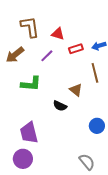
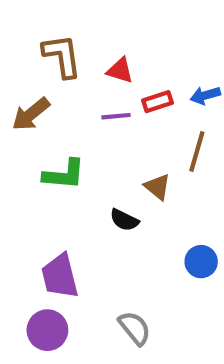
purple line: (47, 56) -> (116, 116), moved, turned 40
brown line: (95, 73) -> (197, 151), turned 30
gray semicircle: (87, 162) -> (135, 328), moved

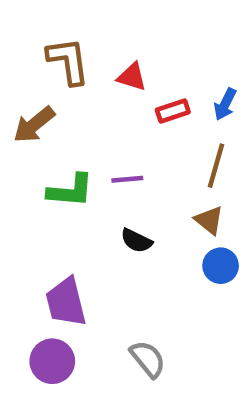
blue arrow: (205, 95) -> (225, 104), turned -48
purple line: (116, 116) -> (127, 179), moved
brown triangle: (157, 187) -> (209, 220), moved
blue circle: (201, 262) -> (221, 266), moved

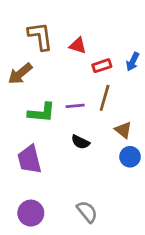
brown line: (216, 166) -> (105, 98), moved
purple trapezoid: (66, 302) -> (29, 159), moved

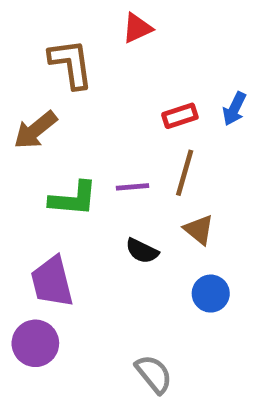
red triangle: (78, 46) -> (137, 28), moved, turned -42
brown triangle: (123, 130) -> (199, 230), moved
blue circle: (130, 157) -> (211, 294), moved
purple circle: (31, 213) -> (35, 343), moved

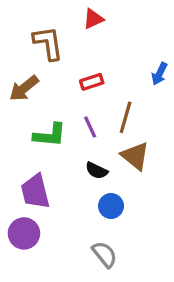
red rectangle: (180, 116) -> (92, 82), moved
purple line: (133, 187) -> (90, 127), turned 70
brown triangle: (199, 230) -> (135, 156), size x1.4
blue circle: (211, 294) -> (111, 206), moved

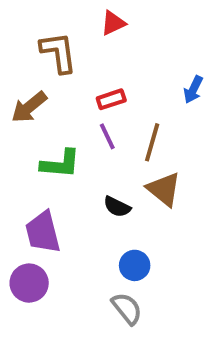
purple line: (90, 127) -> (107, 136), moved
blue circle: (111, 206) -> (135, 265), moved

